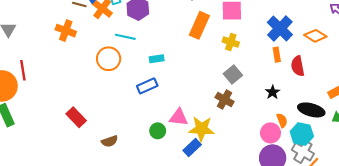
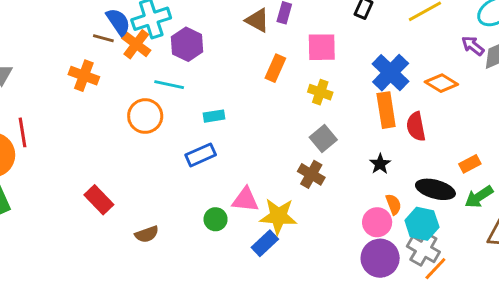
orange rectangle: (199, 25) -> (275, 68), size x0.7
orange rectangle: (277, 55) -> (386, 110), size x1.6

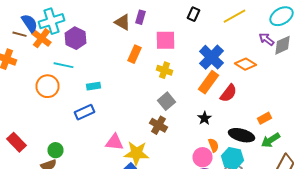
orange rectangle: (386, 110) -> (208, 82), turned 45
red semicircle: (416, 127) -> (228, 93), turned -132
green circle: (216, 219) -> (56, 150), moved

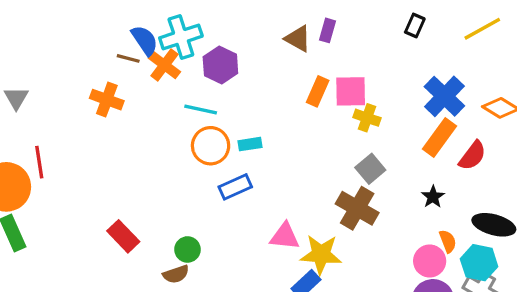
pink square: (166, 40) -> (351, 91), moved
orange circle: (48, 86) -> (211, 146), moved
brown cross: (158, 125) -> (357, 208), size x1.4

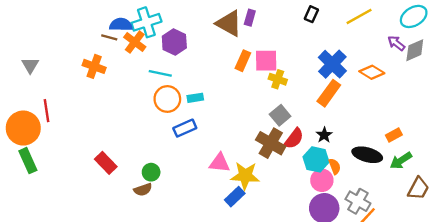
brown triangle: (298, 39) -> (229, 23), size x1.4
blue semicircle: (145, 40) -> (121, 25), turned -55
red semicircle: (472, 156) -> (294, 138), moved
cyan hexagon: (479, 263) -> (316, 159), moved

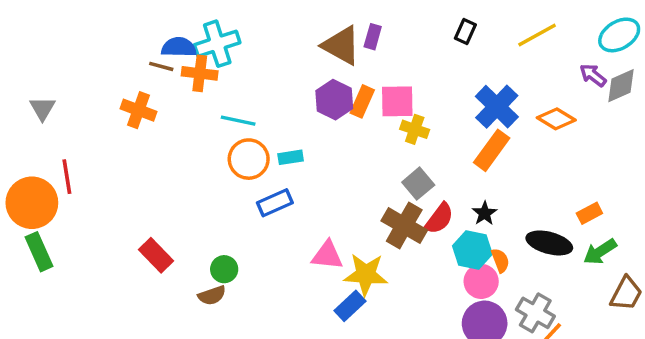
orange cross: (135, 42) -> (200, 73), turned -30
purple hexagon: (174, 42) -> (334, 100), moved

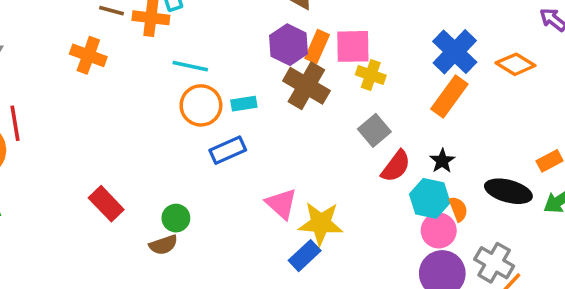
brown cross: (404, 225) -> (306, 86), moved
pink triangle: (327, 255) -> (281, 204), turned 36

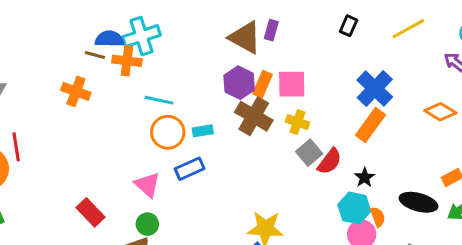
orange diamond: (516, 64) -> (440, 112), moved
yellow cross: (371, 75) -> (297, 122), moved
red semicircle: (396, 166) -> (330, 161), moved
pink triangle: (281, 204) -> (147, 185), moved

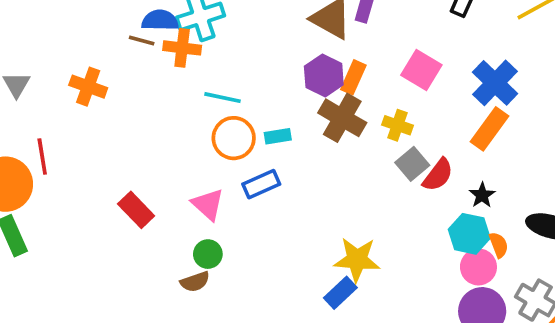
pink square: (292, 84) -> (421, 70), moved, turned 32
orange cross: (76, 91) -> (88, 87), moved
red rectangle: (90, 212) -> (136, 210), moved

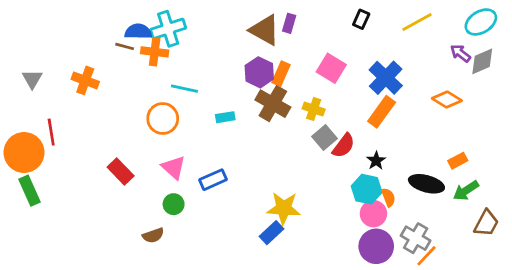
orange circle: (234, 138) -> (163, 119), moved
blue rectangle: (261, 184) -> (213, 180), moved
brown semicircle: (195, 282) -> (153, 235), moved

